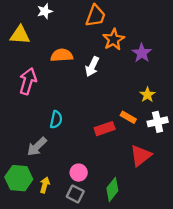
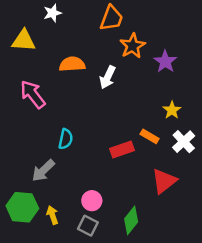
pink arrow: (28, 81) -> (33, 94), turned -55
white cross: (158, 122) -> (184, 142), turned -30
yellow arrow: (45, 185) -> (52, 215), turned -35

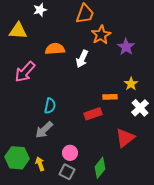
pink arrow: (33, 94) -> (25, 72), turned -100
orange rectangle: (150, 136) -> (110, 97), moved, turned -32
gray arrow: (43, 170) -> (44, 130), moved

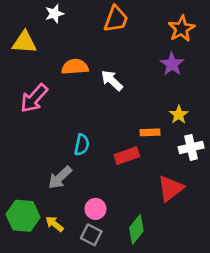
orange star: (101, 35) -> (181, 29), moved
white arrow: (82, 59) -> (112, 81), turned 108
cyan semicircle: (50, 106) -> (82, 145), moved
white cross: (140, 108) -> (191, 147), turned 30
yellow arrow: (40, 164) -> (54, 224), turned -32

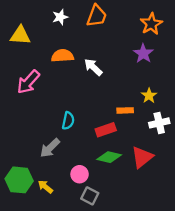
white star: (54, 14) -> (60, 17), moved
green diamond: (136, 229) -> (109, 157), moved, turned 65
gray square: (91, 235) -> (90, 196), moved

